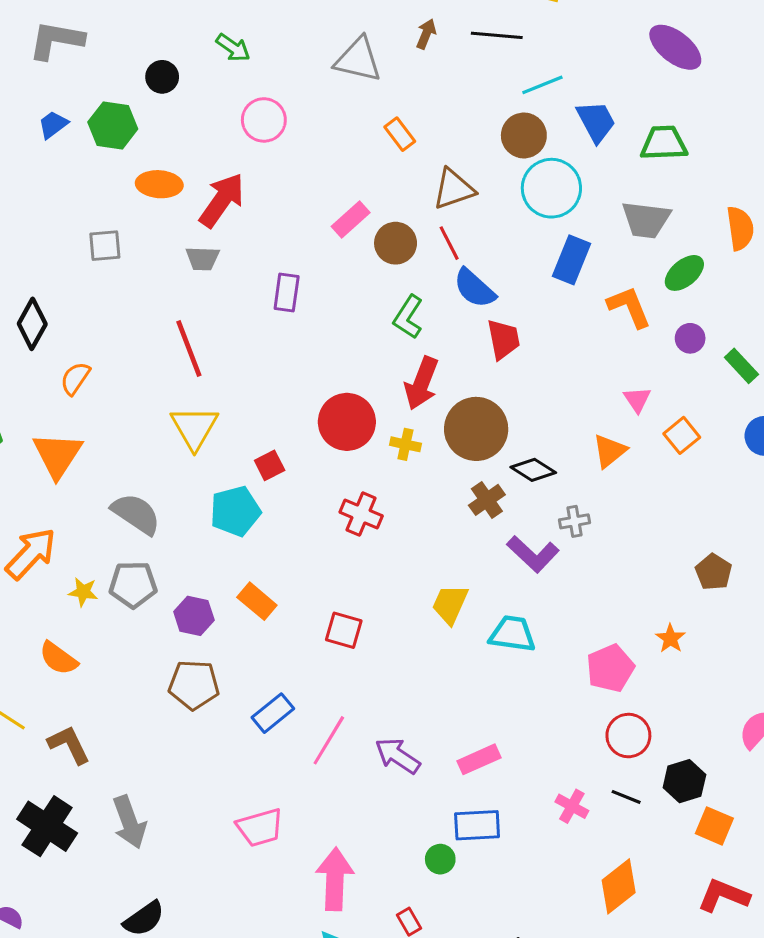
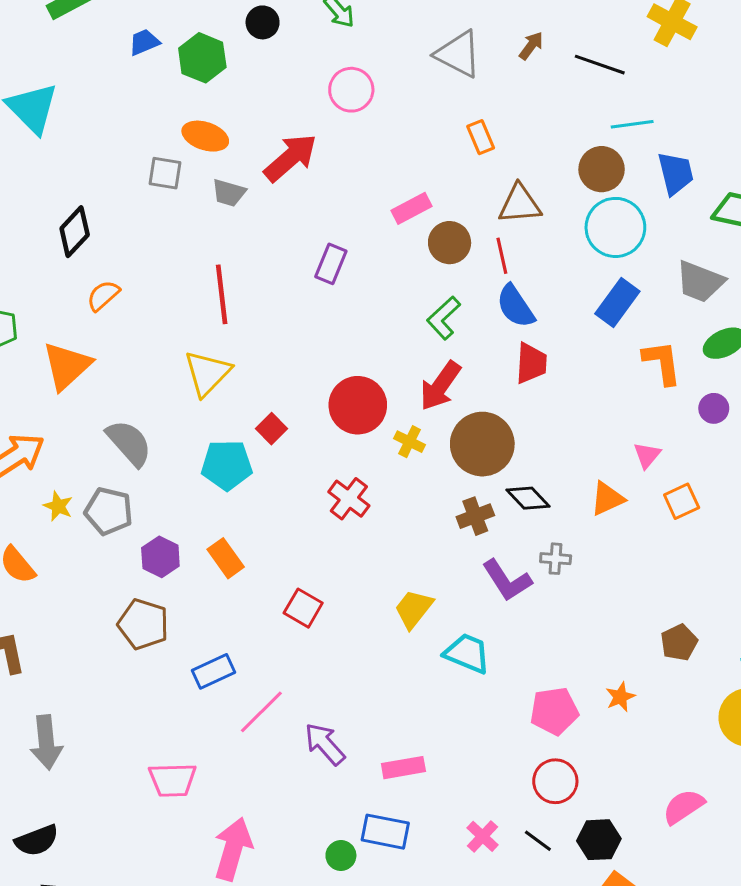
orange ellipse: (159, 184) -> (205, 136), moved
gray trapezoid: (202, 258) -> (229, 193), moved
red square: (270, 465) -> (272, 429), turned -32

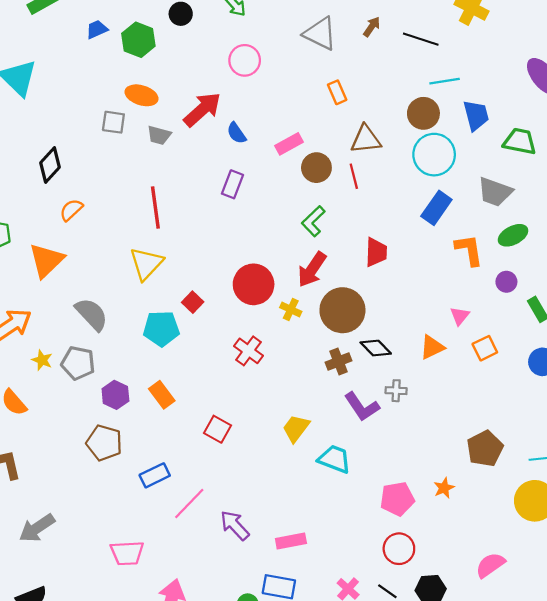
blue semicircle: (515, 306) -> (236, 133), moved, size x0.7
brown pentagon: (679, 642) -> (485, 448), size x1.4
gray arrow: (46, 742) -> (37, 528), turned 63

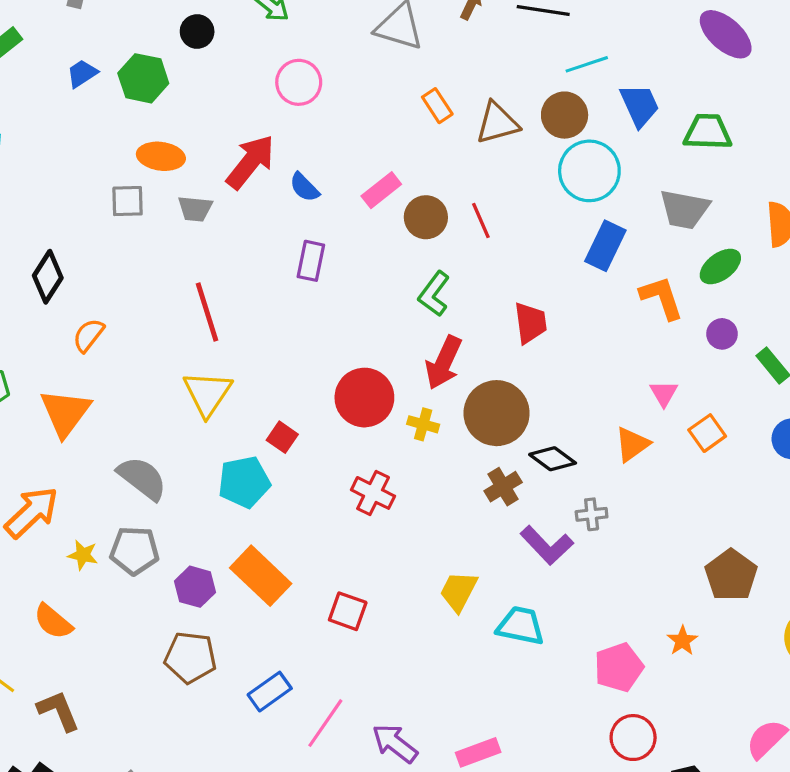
brown triangle: (366, 139) -> (497, 123), moved
orange rectangle: (162, 395) -> (261, 576), size x1.5

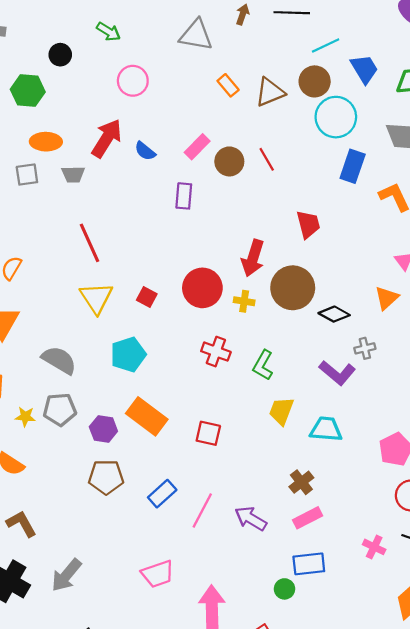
purple rectangle: (311, 261) -> (184, 196), moved
green L-shape: (434, 294) -> (263, 365), moved
red square: (282, 437) -> (147, 297), moved
brown cross: (503, 487) -> (301, 482), moved

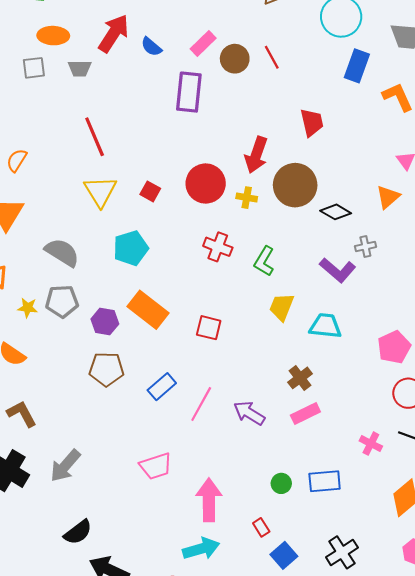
purple rectangle: (184, 196) -> (189, 92), size x1.5
blue rectangle: (309, 564) -> (325, 481), moved

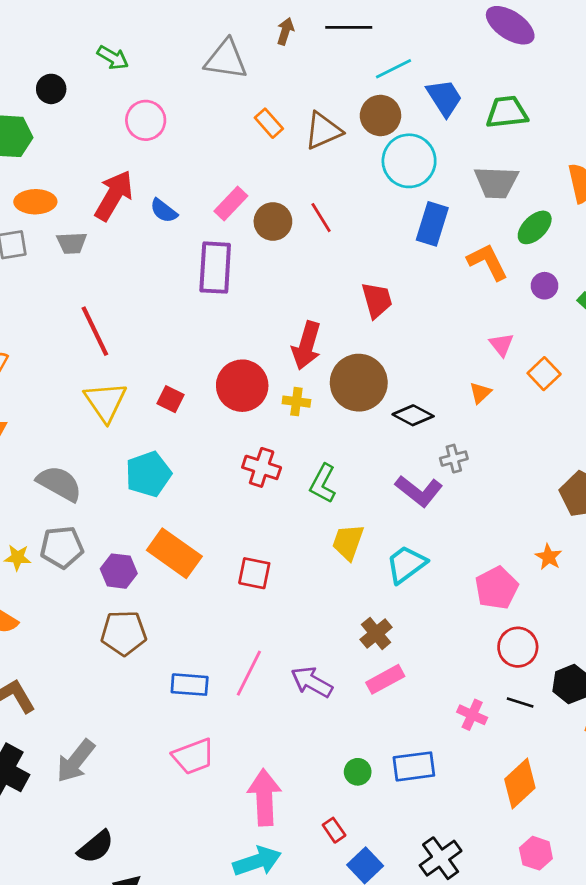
orange triangle: (388, 197) -> (480, 393), size x0.7
cyan trapezoid: (325, 326) -> (406, 564), turned -40
blue rectangle: (162, 387) -> (190, 685), moved, turned 48

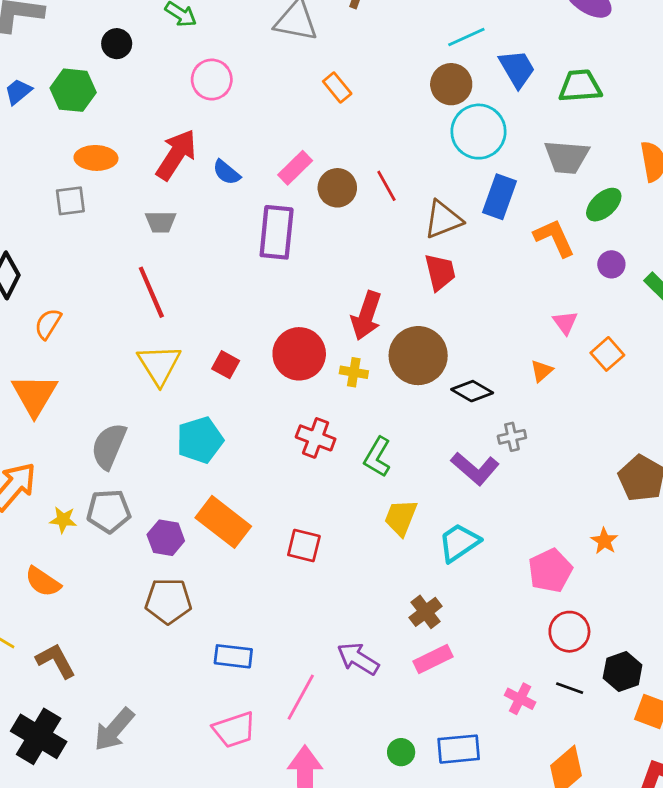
brown triangle: (323, 131) -> (443, 220), moved
gray trapezoid: (72, 243) -> (161, 222), moved
gray semicircle: (59, 483) -> (109, 446), turned -99
pink line: (249, 673) -> (301, 697), moved

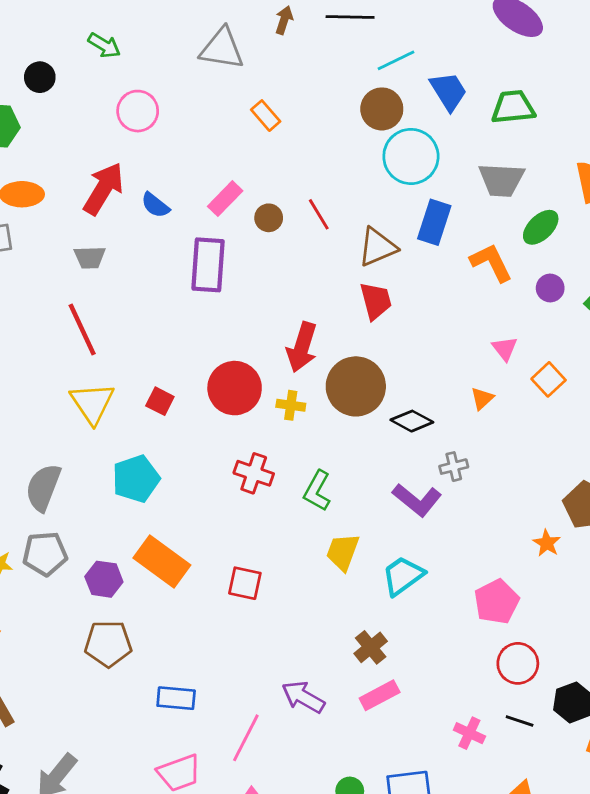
brown circle: (337, 188) -> (269, 218), size x0.7
orange star: (604, 541) -> (547, 543), moved

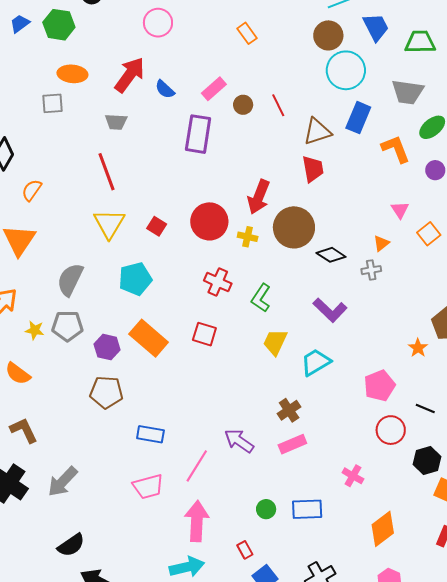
gray cross: (454, 467) -> (371, 270), moved
red square: (245, 583) -> (204, 334), moved
black line: (520, 721) -> (425, 409), moved

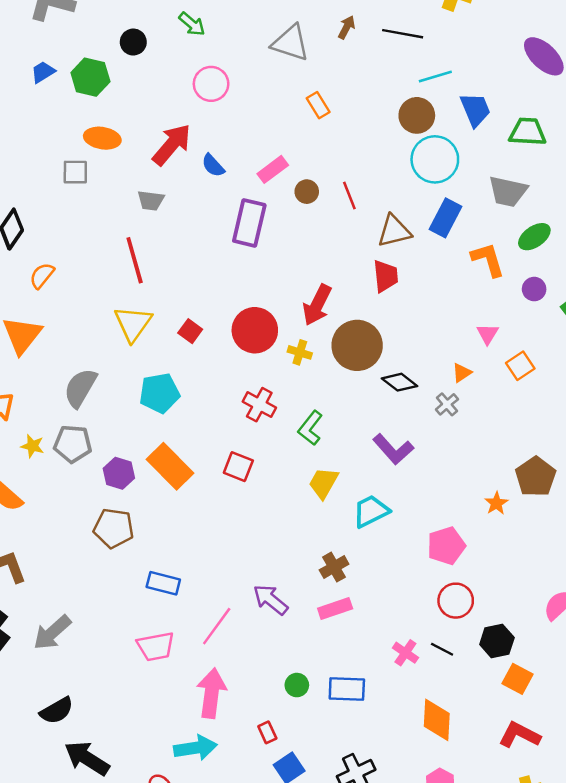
gray cross: (371, 270) -> (447, 404), turned -36
black line: (425, 409) -> (442, 649), moved
orange diamond: (383, 529) -> (437, 720), turned -54

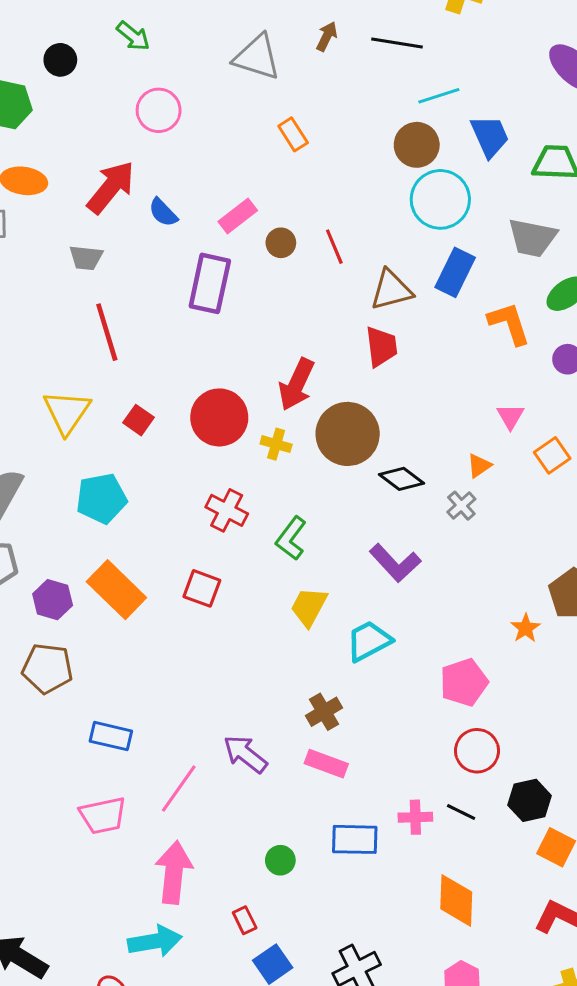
red line: (135, 260) -> (107, 332), moved
pink rectangle: (335, 608) -> (326, 764), turned 40
pink cross: (405, 653) -> (415, 817), turned -35
blue rectangle: (347, 689) -> (355, 839), moved

